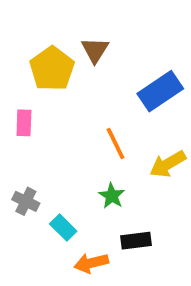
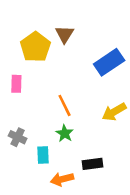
orange line: (115, 143) -> (65, 105), moved
green star: (112, 196) -> (65, 133), moved
cyan rectangle: (63, 227) -> (43, 155), turned 42

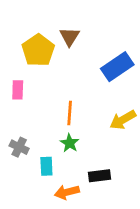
orange line: (65, 105) -> (70, 113), turned 30

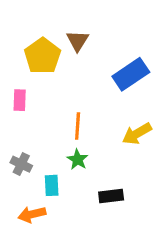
orange arrow: (67, 192) -> (32, 214), moved

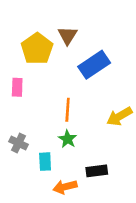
blue rectangle: (131, 74) -> (94, 65), moved
orange arrow: (32, 214) -> (65, 187), moved

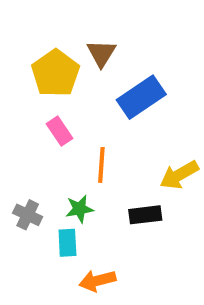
pink rectangle: (17, 87) -> (59, 131), moved, turned -36
green star: (68, 139) -> (79, 209), moved, turned 30
black rectangle: (97, 171) -> (145, 215), moved

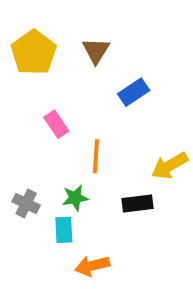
yellow pentagon: (56, 73) -> (34, 52), moved
blue rectangle: (141, 97) -> (134, 92), size x0.7

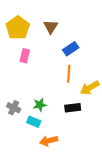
pink rectangle: (56, 124) -> (25, 56), moved, turned 48
orange line: (96, 156) -> (69, 74), moved
cyan rectangle: (64, 230) -> (34, 122), turned -64

